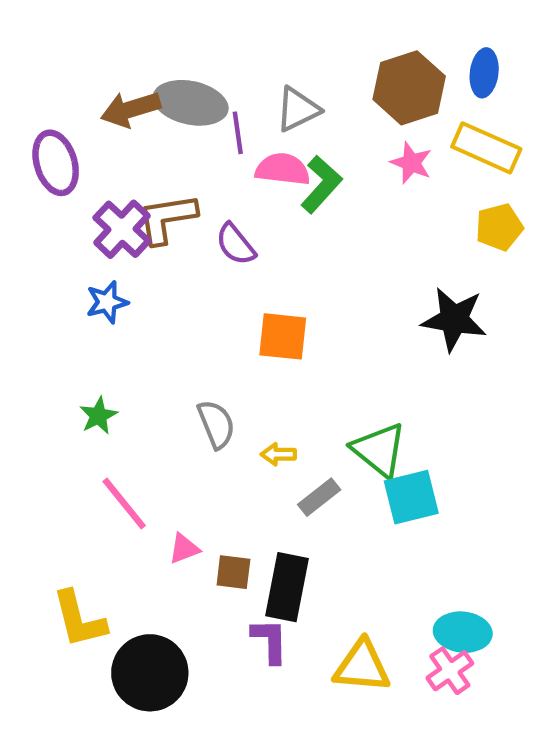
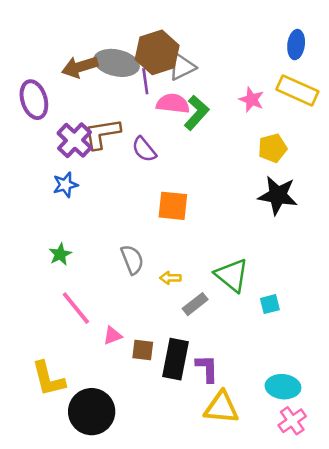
brown hexagon: (409, 88) -> (157, 52), moved
yellow pentagon: (499, 227) -> (273, 148), moved
cyan square: (411, 497) -> (270, 304), moved, size x0.6
purple L-shape: (270, 641) -> (207, 368), moved
pink cross: (450, 671) -> (292, 421), moved

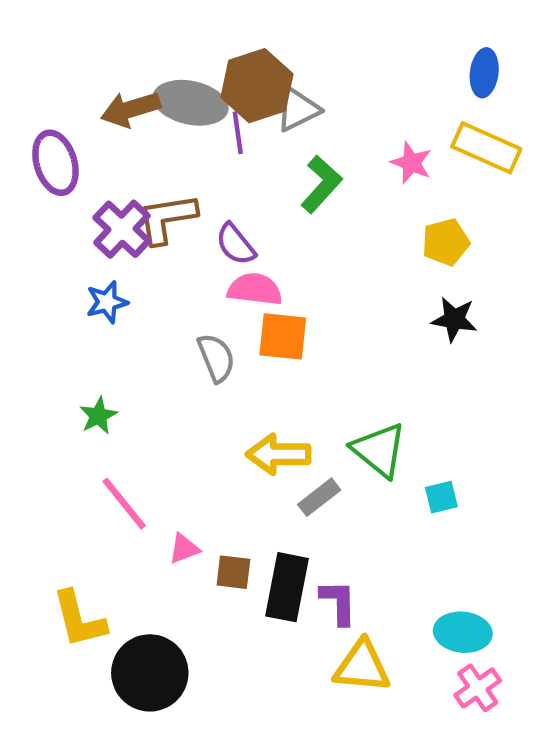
pink semicircle: (173, 104) -> (255, 289), moved
black star: (278, 195) -> (454, 319), size x0.7
gray semicircle: (132, 260) -> (216, 358), moved
yellow arrow: (170, 278) -> (278, 454), size x1.8

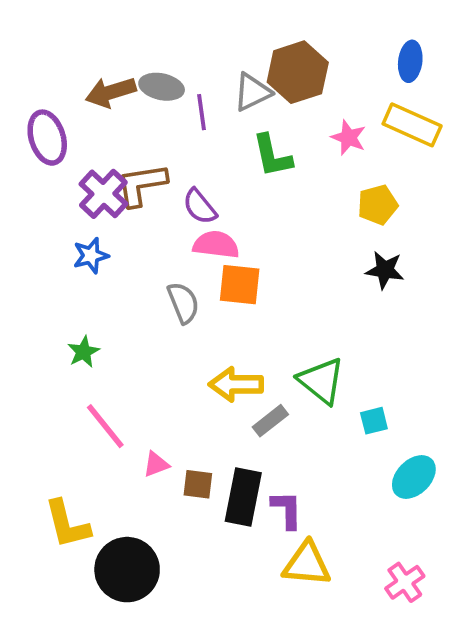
brown hexagon: (257, 86) -> (298, 72), moved
gray ellipse: (191, 103) -> (162, 87), size x0.7
green L-shape: (321, 184) -> (272, 156), turned 126
cyan ellipse: (463, 632) -> (414, 477), moved, turned -51

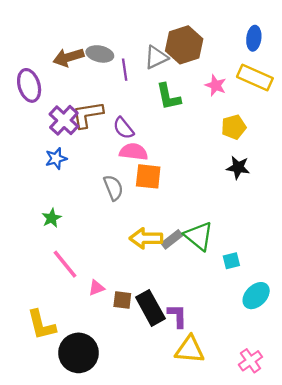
gray rectangle: (270, 421) -> (172, 239), moved
black rectangle: (243, 497) -> (150, 308), turned -40

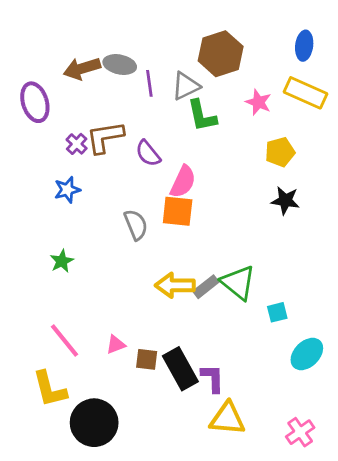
gray triangle: (156, 57) -> (186, 86), moved
purple cross: (64, 120) -> (77, 144), size x0.6
pink semicircle: (134, 152) -> (183, 182), moved, turned 108
pink line: (65, 264) -> (64, 341), moved

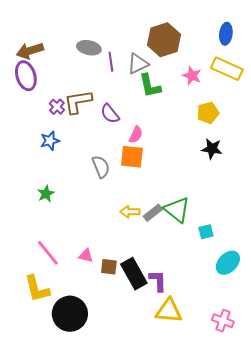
brown arrow: (82, 69) -> (30, 51), moved
pink semicircle: (183, 182) -> (136, 135), size x0.7
yellow arrow: (175, 285) -> (130, 212), size x0.7
pink triangle: (116, 345) -> (86, 256), turned 35
pink cross: (300, 432) -> (223, 321), turned -35

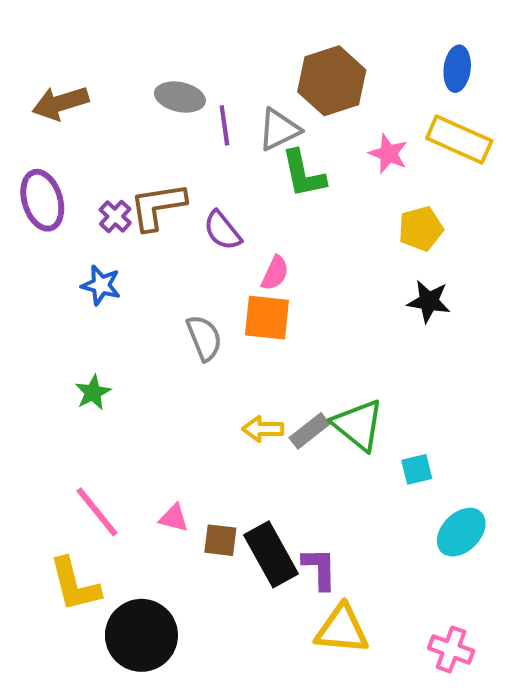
purple ellipse: (26, 76) -> (42, 200), moved
blue star: (50, 141) -> (101, 285), turned 30

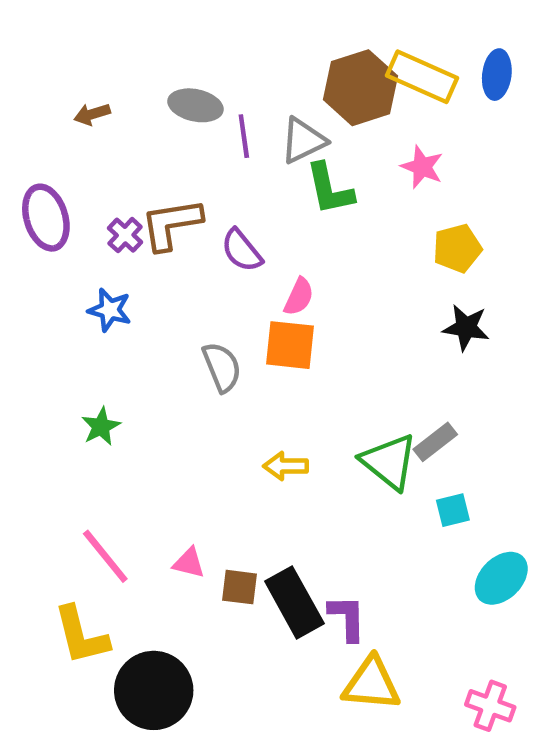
brown arrow: (61, 103) -> (92, 114), moved, size x0.6
yellow rectangle: (459, 140) -> (422, 77), moved
gray rectangle: (309, 431) -> (435, 442), moved

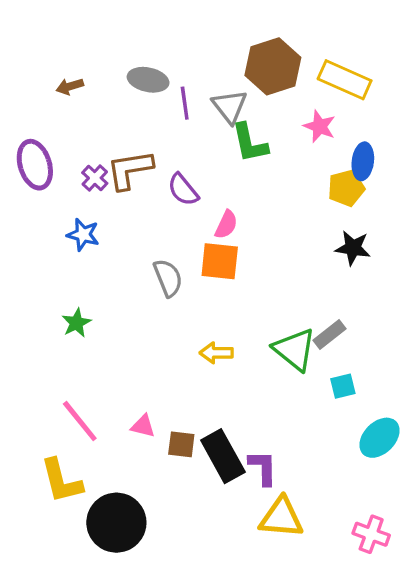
blue ellipse: (497, 75) -> (363, 161), moved
yellow rectangle: (422, 77) -> (345, 80), moved
gray triangle: (303, 141) -> (230, 106), turned -42

